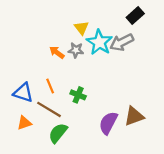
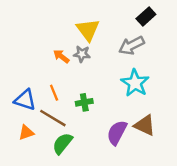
yellow triangle: (81, 28) -> (88, 30), size x1.5
cyan star: (99, 42) -> (135, 83), moved
green cross: (78, 95) -> (84, 102), turned -32
brown triangle: (134, 116) -> (145, 125), turned 45

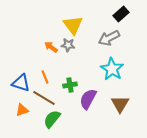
brown triangle: (145, 125) -> (120, 104), turned 36
purple semicircle: (117, 133) -> (88, 99), moved

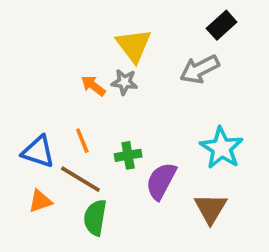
cyan star: (112, 69) -> (222, 148), moved
brown triangle: (120, 104) -> (211, 208), moved
green semicircle: (52, 119) -> (95, 218), turned -30

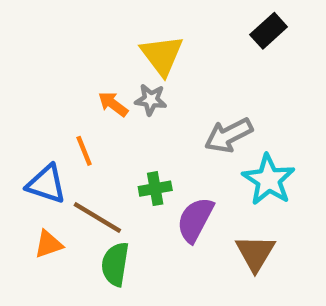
gray arrow: (200, 69) -> (229, 135), moved
orange line: (82, 141) -> (84, 151), moved

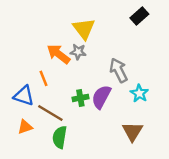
orange arrow: (113, 104) -> (59, 54), size x1.5
gray arrow: (229, 135) -> (119, 70), turned 90
cyan star: (269, 180) -> (139, 93), size x0.7
purple semicircle: (195, 220) -> (101, 97), moved

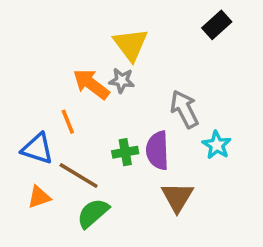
purple semicircle: (101, 97) -> (158, 150), turned -30
brown triangle: (132, 131) -> (177, 197), moved
green semicircle: (60, 137) -> (93, 213), turned 40

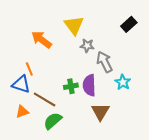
black rectangle: (217, 25) -> (129, 24), moved
gray star: (122, 80) -> (87, 46), moved
orange arrow: (91, 84) -> (41, 40), moved
orange line: (68, 122) -> (29, 69), moved

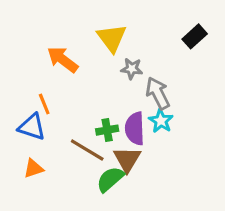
cyan star: (123, 82) -> (161, 121), moved
brown line: (45, 99) -> (87, 150), moved
brown triangle: (100, 112) -> (127, 159), moved
green semicircle: (53, 121) -> (110, 179), moved

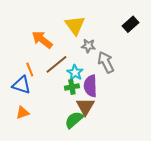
cyan star: (161, 121) -> (75, 73), moved
brown line: (87, 150) -> (56, 64), moved, turned -70

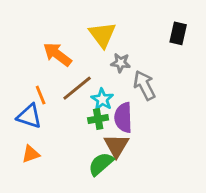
black rectangle: (130, 24) -> (178, 33), turned -35

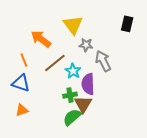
orange line: (41, 95) -> (24, 60), moved
green cross: (98, 119) -> (70, 95), moved

